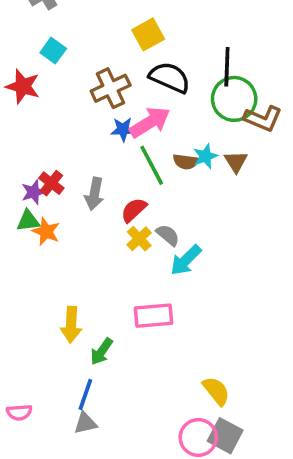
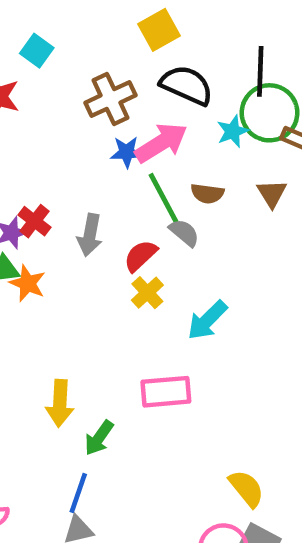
cyan star: (205, 156) -> (233, 131), moved
gray semicircle: (168, 235) -> (184, 233), moved

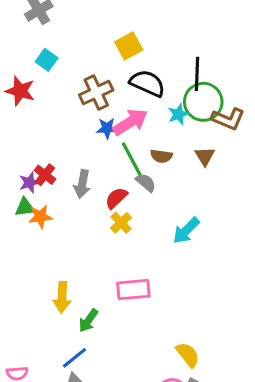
orange star: (28, 283) -> (40, 217), turned -30
cyan arrow: (207, 320) -> (186, 231), moved
blue line: (78, 493) -> (74, 358), turned 32

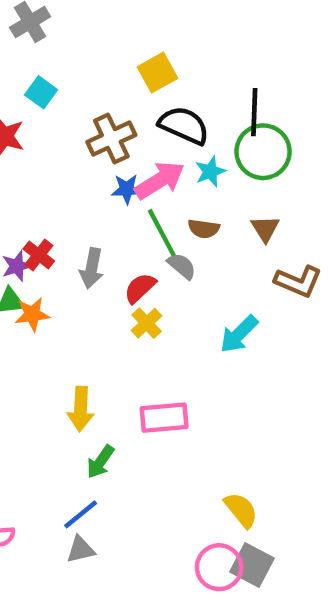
cyan star: (178, 114) -> (210, 171), moved
brown L-shape: (228, 119) -> (298, 281), moved
yellow arrow: (62, 297) -> (81, 409), moved

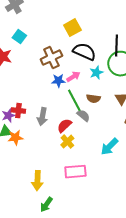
pink arrow: (160, 180) -> (73, 77), size x0.6
red cross: (39, 255) -> (18, 111), turned -32
pink rectangle: (164, 418) -> (75, 172), moved

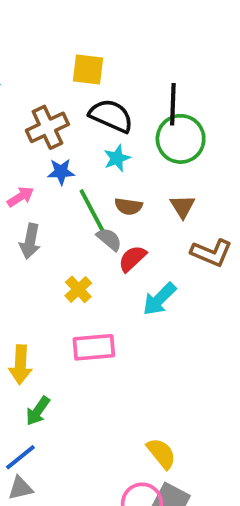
yellow square: (72, 28) -> (88, 69), turned 36
cyan star: (96, 73) -> (117, 158), moved
pink arrow: (73, 77) -> (20, 197), moved
red semicircle: (64, 126) -> (132, 259), moved

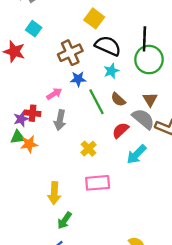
yellow square: (88, 69) -> (94, 18), turned 30
brown semicircle: (128, 206) -> (118, 99), turned 35
gray semicircle: (109, 239) -> (143, 119), moved, size x1.5

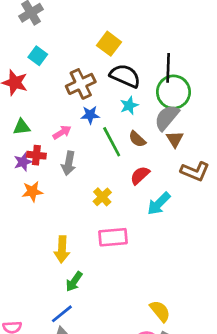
gray semicircle: (143, 119) -> (167, 118), moved, turned -90
green triangle: (18, 137) -> (22, 127), moved

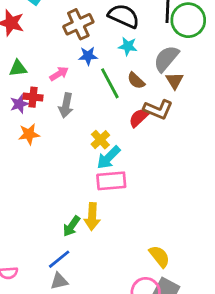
green circle: (173, 92) -> (188, 20), moved
cyan star: (129, 105) -> (128, 46), turned 30
brown L-shape: (195, 171) -> (158, 109), moved
cyan arrow: (159, 204) -> (109, 158), moved
yellow arrow: (62, 249) -> (92, 217), moved

